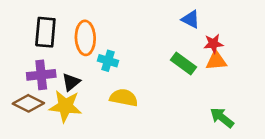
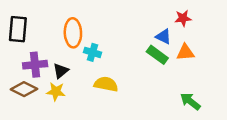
blue triangle: (191, 19) -> (163, 37), moved
black rectangle: (45, 32) -> (18, 29), moved
red star: (213, 44) -> (183, 18), moved
yellow star: (65, 106) -> (56, 92), size x0.7

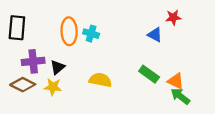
cyan cross: (93, 52) -> (91, 34), moved
orange triangle: (185, 52) -> (176, 81), moved, turned 30
green rectangle: (157, 55) -> (149, 74), moved

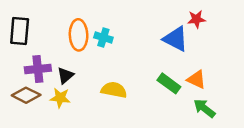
blue triangle: (155, 35) -> (176, 39), size x1.5
orange triangle: (176, 81) -> (196, 79), moved

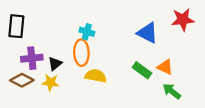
red star: (196, 19) -> (183, 20), moved, size x1.5
orange ellipse: (79, 35) -> (81, 53), moved

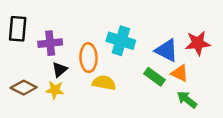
red star: (183, 20) -> (198, 43), moved
cyan cross: (87, 32) -> (121, 41), moved, size x1.6
blue triangle: (147, 33) -> (167, 50), moved
purple cross: (32, 58) -> (50, 43), moved

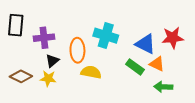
green arrow: (187, 100) -> (163, 87), turned -36

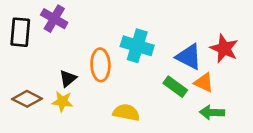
purple cross: (44, 38) -> (54, 19), moved, turned 36
red star: (173, 38) -> (224, 49), turned 30
yellow semicircle: (91, 72) -> (126, 112), moved

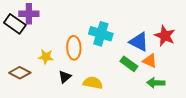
purple cross: (54, 19) -> (29, 14), moved, turned -30
black rectangle: (20, 32) -> (15, 24), turned -60
black triangle: (68, 78) -> (65, 77), moved
yellow star: (62, 102) -> (46, 57), moved

